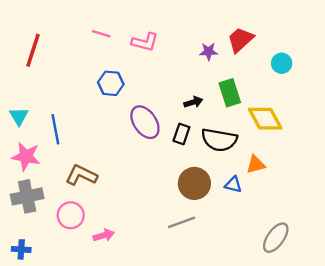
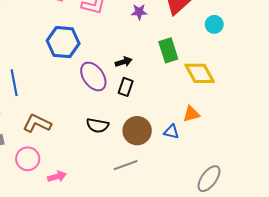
purple star: (209, 51) -> (139, 12), moved
blue hexagon: (111, 83) -> (63, 42), size x1.4
black arrow: (193, 102) -> (124, 62), moved
black semicircle: (219, 140) -> (97, 125), moved, size x0.7

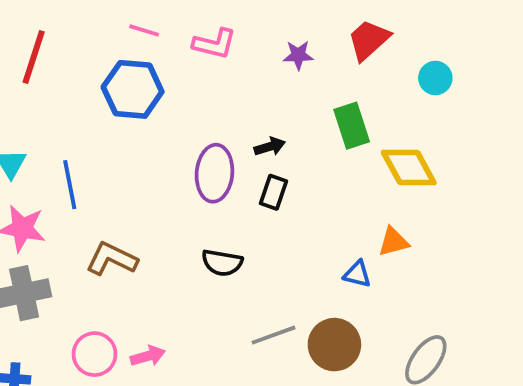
blue hexagon: (63, 42) -> (133, 89), moved
purple ellipse: (93, 76) -> (214, 173), turned 40
brown circle: (137, 131) -> (334, 345), moved
pink circle: (28, 159) -> (95, 354), moved

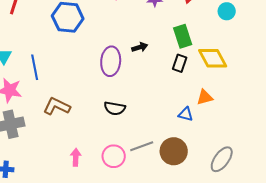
black rectangle: (273, 192) -> (180, 63), moved
pink circle: (95, 354) -> (114, 156), moved
pink arrow: (148, 356) -> (76, 157), turned -72

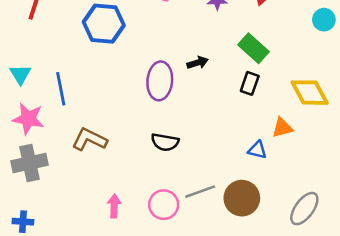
cyan circle: (227, 11) -> (324, 20), moved
green rectangle: (183, 36) -> (254, 48), turned -30
yellow diamond: (213, 58) -> (310, 93), moved

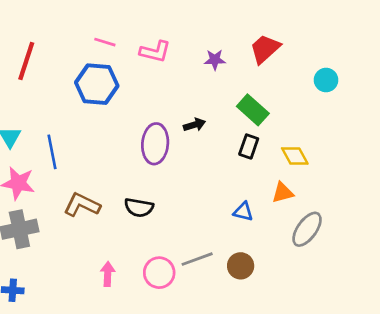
yellow diamond: (310, 93) -> (295, 156), moved, size x0.7
black semicircle: (165, 142) -> (139, 208), moved
blue triangle: (257, 150) -> (243, 212), moved
brown circle: (242, 198) -> (241, 266), size x0.7
gray ellipse: (304, 209) -> (307, 229), moved

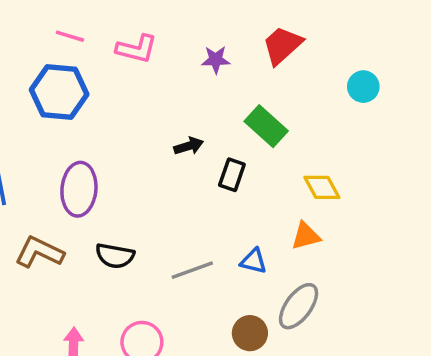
purple ellipse: (155, 144) -> (79, 189), moved
black rectangle: (249, 146) -> (232, 175), moved
gray ellipse: (307, 229) -> (299, 306), moved
gray line: (197, 259) -> (192, 270), moved

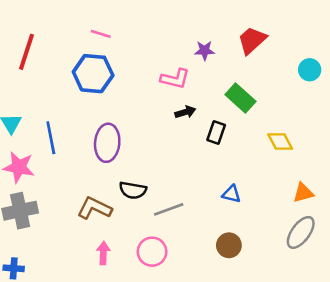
pink L-shape: (137, 49) -> (175, 79), moved
orange triangle: (306, 236) -> (303, 193), moved
brown L-shape: (39, 252) -> (94, 208), moved
gray line: (192, 270) -> (169, 209), moved
gray ellipse: (299, 306) -> (301, 232), moved

